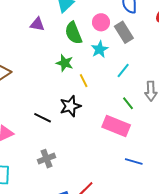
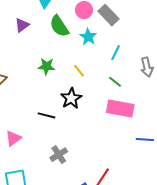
purple triangle: (37, 24) -> (22, 25), turned -35
green star: (65, 63) -> (46, 66), moved
green line: (128, 103) -> (115, 82), moved

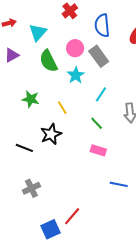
pink rectangle: (120, 108) -> (98, 150), size x0.6

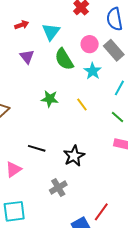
purple triangle: (12, 55) -> (27, 57), turned -35
black star: (51, 134) -> (74, 156), moved
black line: (24, 148) -> (37, 148), moved

